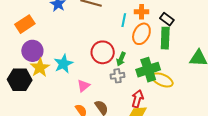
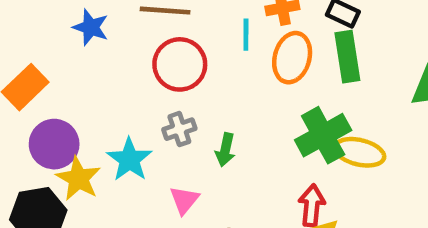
red circle: (103, 52) -> (180, 64), moved
green arrow: (121, 59) -> (225, 150), moved
gray cross: (118, 76) -> (179, 129), moved

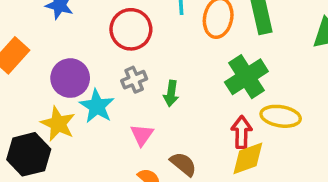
purple circle: (54, 144) -> (70, 78), moved
yellow ellipse: (359, 152) -> (281, 116), moved

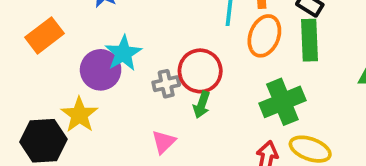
red circle: (131, 29) -> (200, 71), moved
cyan star: (97, 106) -> (123, 53), moved

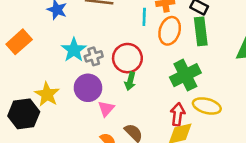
purple circle: (101, 70) -> (88, 88), moved
gray cross: (166, 84) -> (94, 56), moved

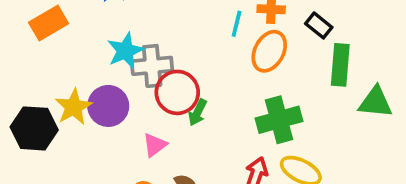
green rectangle: (201, 31) -> (340, 65), moved
gray cross: (94, 56) -> (152, 66), size x1.5
red circle: (127, 58) -> (177, 92), moved
purple circle: (88, 88) -> (108, 106), moved

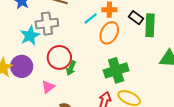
cyan line: (237, 24) -> (91, 18), turned 40
green rectangle: (340, 65) -> (150, 25), moved
gray cross: (152, 66) -> (47, 24), moved

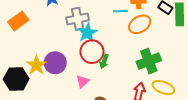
cyan line: (91, 18) -> (120, 11), turned 40
orange ellipse: (109, 33) -> (140, 24), turned 35
cyan star: (30, 36) -> (87, 33), moved

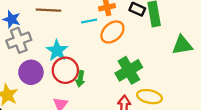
gray cross: (78, 19) -> (19, 40), moved
purple circle: (55, 63) -> (31, 72), moved

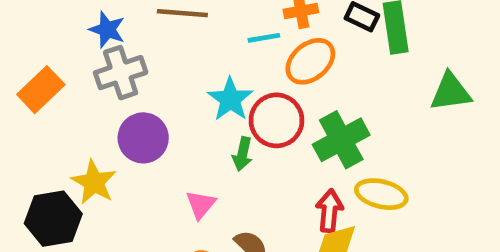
cyan star: (57, 51) -> (230, 99), moved
red circle: (65, 70) -> (276, 120), moved

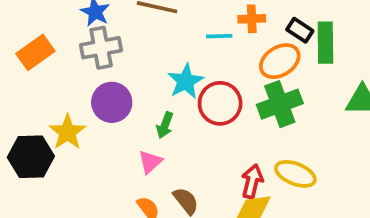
orange ellipse: (310, 61) -> (280, 61), moved
green cross: (341, 140) -> (280, 104), moved
green arrow: (242, 154) -> (165, 125), moved

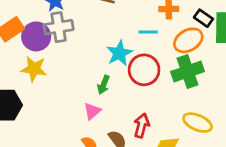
cyan line: (219, 36) -> (148, 32), moved
purple circle: (112, 102) -> (36, 36), moved
yellow star: (67, 132) -> (34, 69), moved, turned -30
red arrow: (252, 181) -> (142, 125), moved

